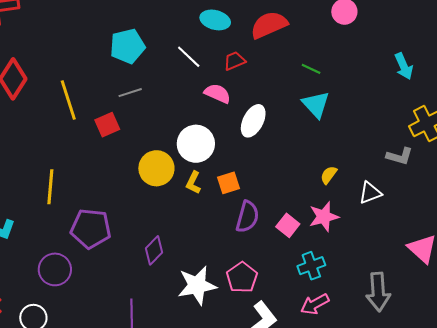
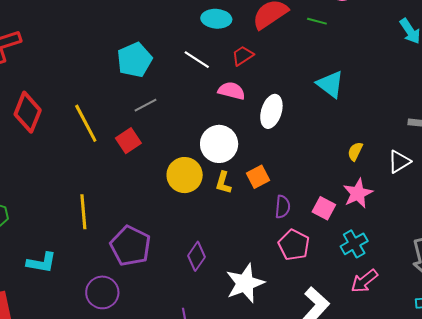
green line: (311, 69) -> (317, 21), moved
purple semicircle: (247, 217) -> (283, 207), size x0.7
purple pentagon: (91, 229) -> (130, 246), turned 30
pink pentagon: (242, 277) -> (294, 245), moved

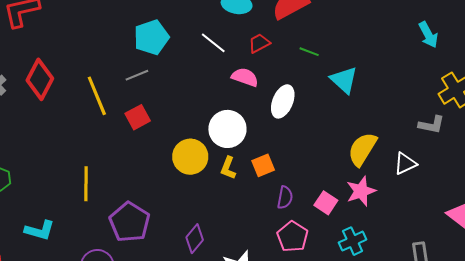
green line: (317, 21) -> (309, 52), moved
gray line: (145, 105) -> (137, 75), moved
yellow semicircle: (355, 151) -> (362, 149), size x1.8

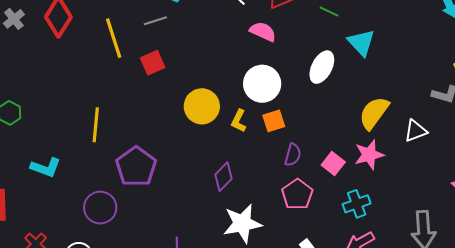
white ellipse: (283, 101) -> (322, 67), moved
white circle: (227, 129) -> (262, 84), moved
purple diamond: (195, 239) -> (224, 177), moved

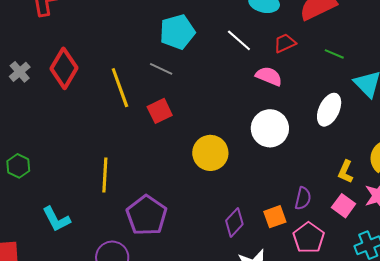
gray line: (155, 21) -> (161, 69), turned 45
yellow L-shape: (239, 121) -> (346, 172), moved
orange square: (274, 121) -> (275, 217), moved
cyan L-shape: (46, 167) -> (56, 219), turned 44

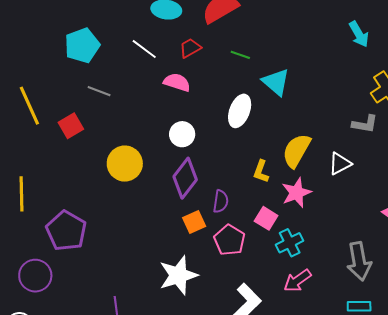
gray line: (161, 69) -> (99, 91), moved
white circle: (270, 128) -> (182, 134), size x0.7
pink square: (344, 206) -> (266, 218), moved
purple diamond: (234, 222) -> (185, 178), moved, size x1.4

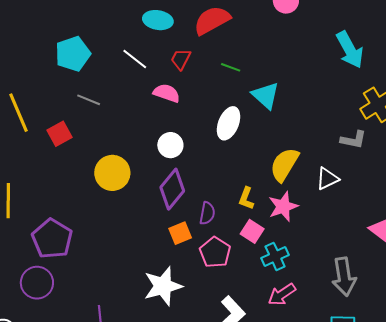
cyan arrow: (359, 34) -> (350, 50), size x1.4
red trapezoid: (190, 48) -> (181, 59), turned -35
yellow L-shape: (261, 171) -> (246, 198), moved
purple circle: (35, 276) -> (37, 283), moved

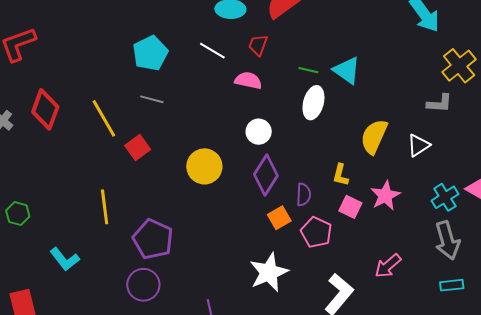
green line: (231, 67) -> (308, 70), moved
gray line: (89, 100) -> (152, 99), moved
red square: (59, 134) -> (138, 147), moved
pink star: (283, 207) -> (385, 196), moved
cyan cross: (275, 256) -> (445, 197), moved

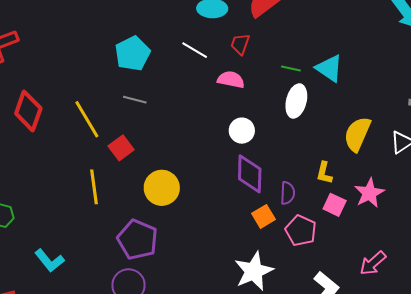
yellow circle: (204, 166) -> (162, 188), moved
purple diamond: (266, 175) -> (250, 174), turned -30
yellow line: (105, 207) -> (94, 187), moved

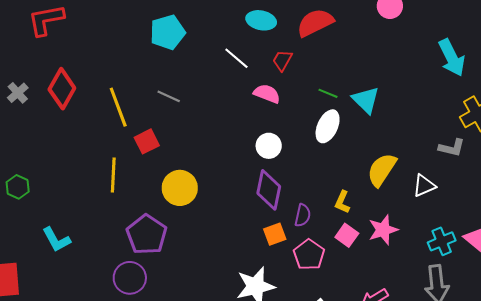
cyan pentagon: (133, 54) -> (168, 32), moved

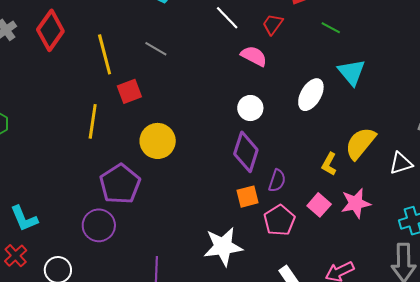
green line: (328, 93) -> (331, 28), moved
yellow L-shape: (342, 202) -> (329, 164), moved
cyan L-shape: (56, 240) -> (24, 218), moved

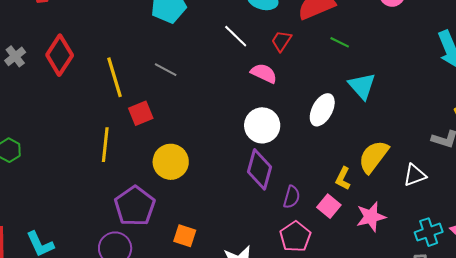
white circle: (250, 108) -> (262, 125), size x1.4
orange square: (248, 197) -> (185, 236), moved, turned 35
pink square: (319, 205) -> (329, 206), moved

